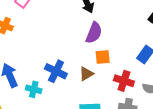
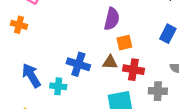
brown triangle: (86, 74) -> (110, 62), turned 42
red cross: (124, 81) -> (133, 70), moved

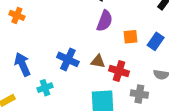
orange square: (124, 43) -> (130, 37), moved
cyan cross: (58, 86) -> (45, 88), moved, turned -32

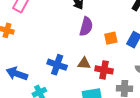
blue arrow: (22, 64) -> (17, 74), turned -40

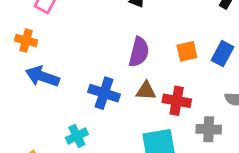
purple semicircle: (86, 26) -> (139, 52), moved
blue arrow: (17, 74) -> (42, 76), moved

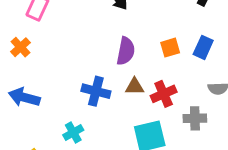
orange cross: (26, 41) -> (21, 47), turned 36
blue arrow: (42, 76) -> (24, 97), moved
red cross: (177, 101) -> (164, 94), turned -30

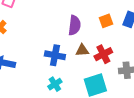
cyan cross: (73, 132) -> (55, 84), moved

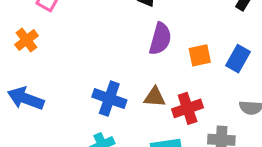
purple semicircle: (74, 25) -> (160, 39), moved

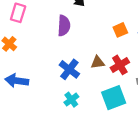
purple semicircle: (160, 39) -> (64, 26), moved
blue cross: (109, 99) -> (69, 69), turned 30

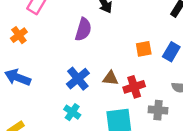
cyan cross: (71, 100) -> (72, 112), turned -32

